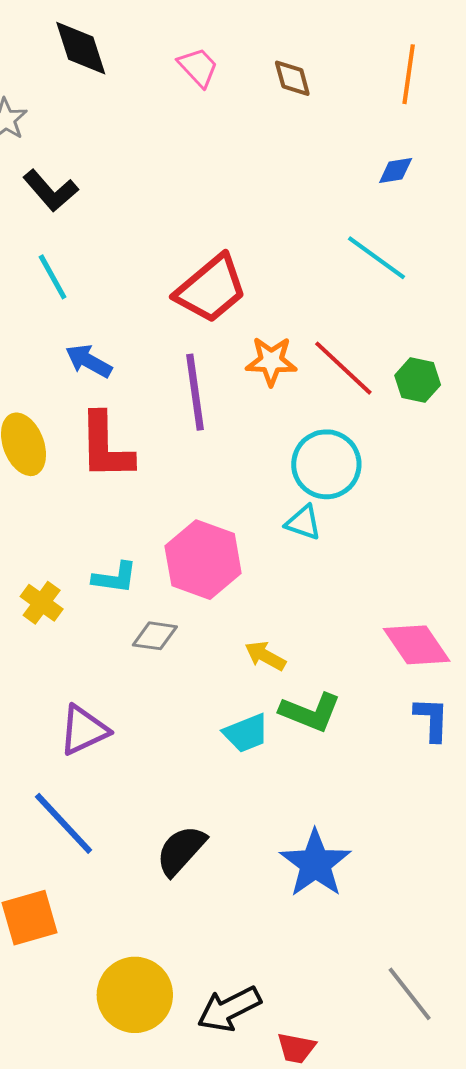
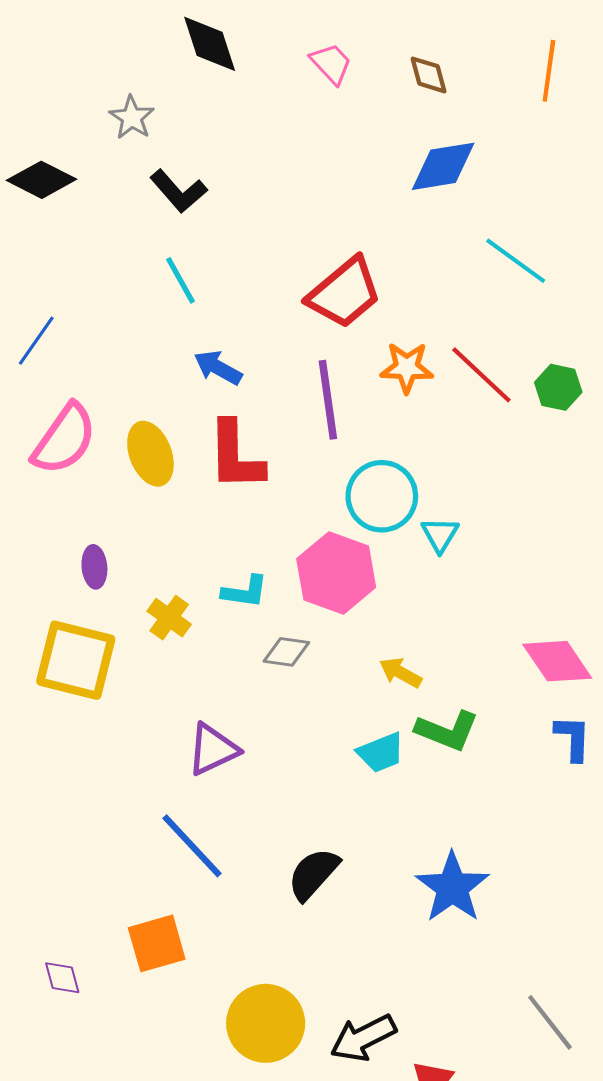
blue diamond: (396, 170) -> (443, 166), moved, size x1.8
cyan circle: (326, 464) -> (382, 496), moved
cyan triangle: (303, 523) -> (440, 535), turned 42

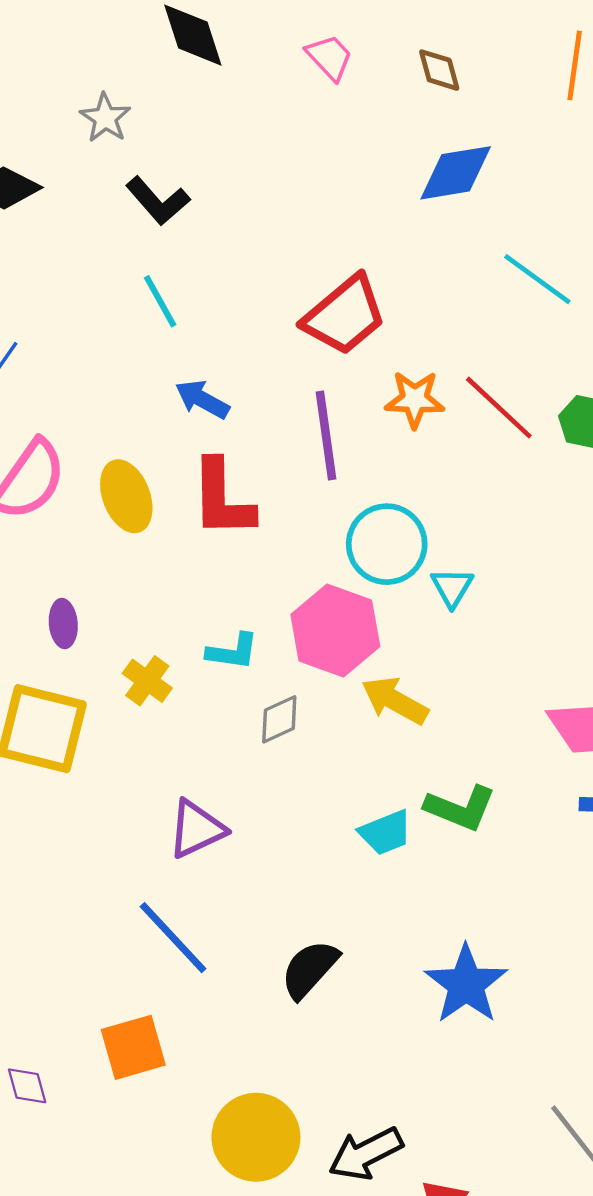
gray diamond: (286, 652) -> (279, 719), turned -33
yellow arrow: (401, 673) -> (395, 701), moved, size x1.4

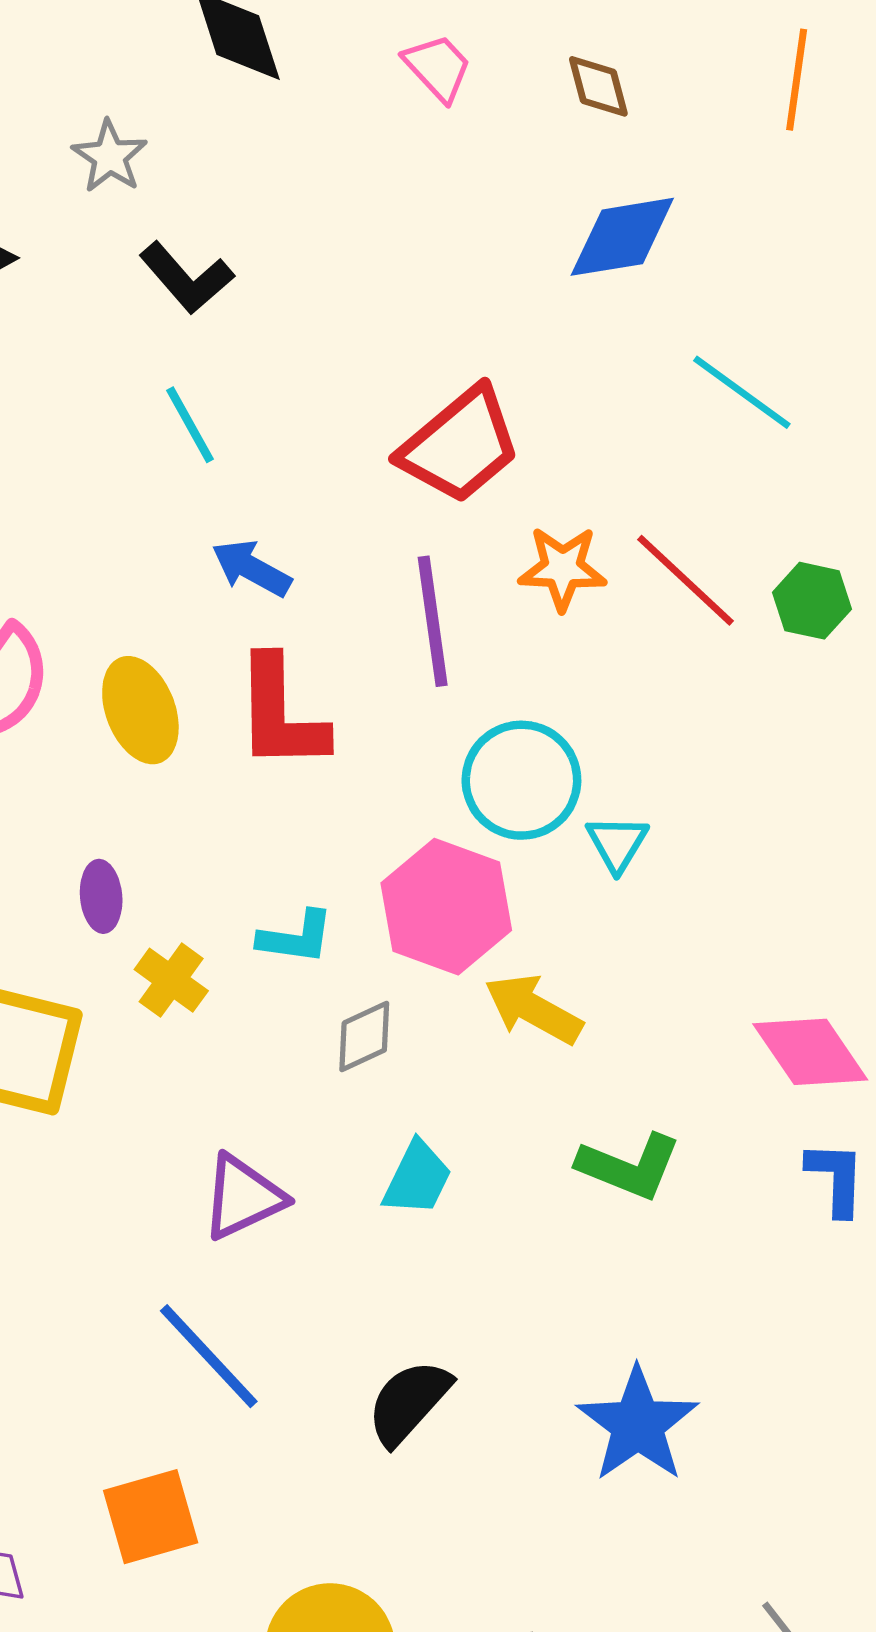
purple ellipse: (63, 624) -> (101, 896), moved
cyan trapezoid: (386, 833) -> (417, 1178), moved, turned -42

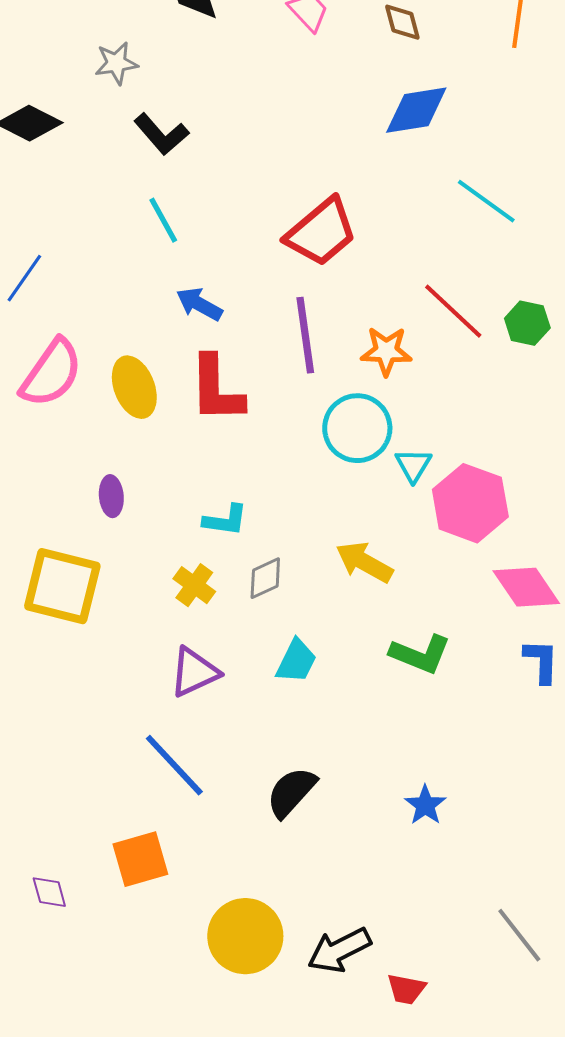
gray star: (110, 156) -> (116, 63), turned 30
orange star: (562, 568) -> (386, 351), moved
pink hexagon: (446, 907) -> (470, 503), moved
yellow cross: (171, 980) -> (194, 585), moved
blue star: (638, 1424) -> (425, 805), size x0.6

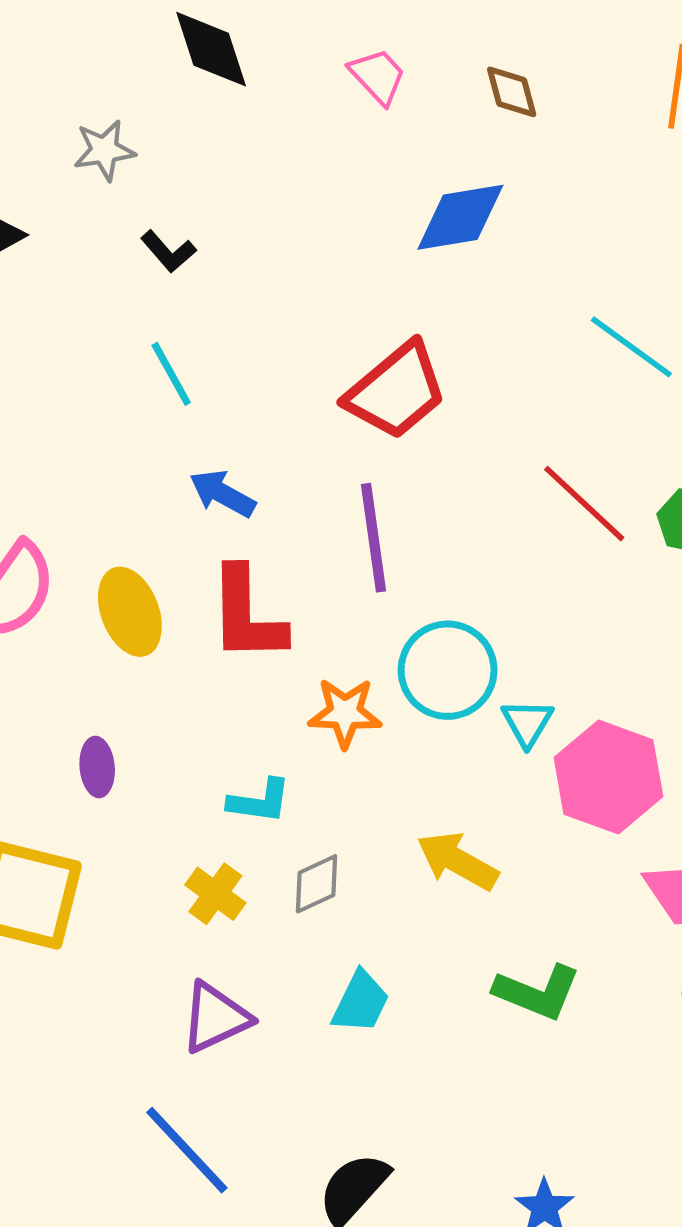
blue diamond: (416, 110) -> (460, 217), moved
black L-shape: (161, 134) -> (168, 251), size x0.7
orange star: (386, 351) -> (345, 713), moved

